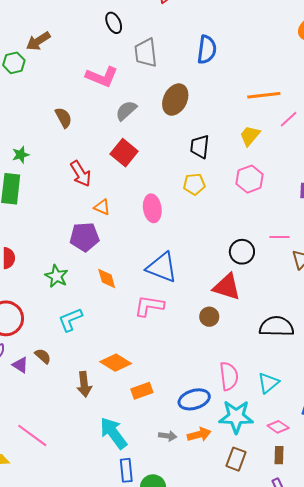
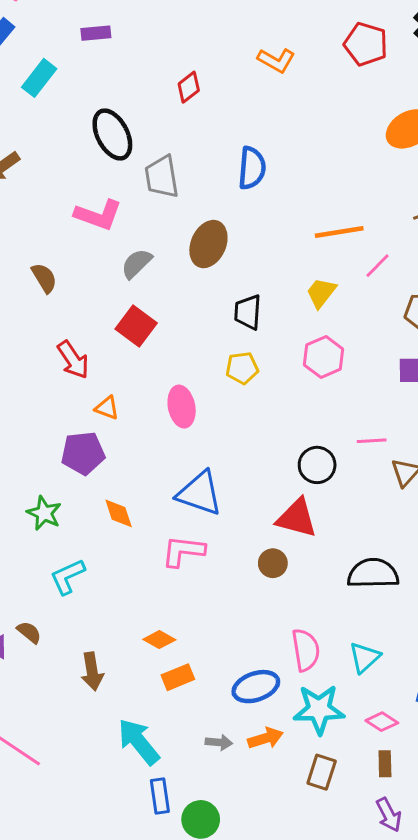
black ellipse: (114, 23) -> (112, 134), size x1.6
orange diamond: (116, 363) -> (159, 640), moved, size x0.7

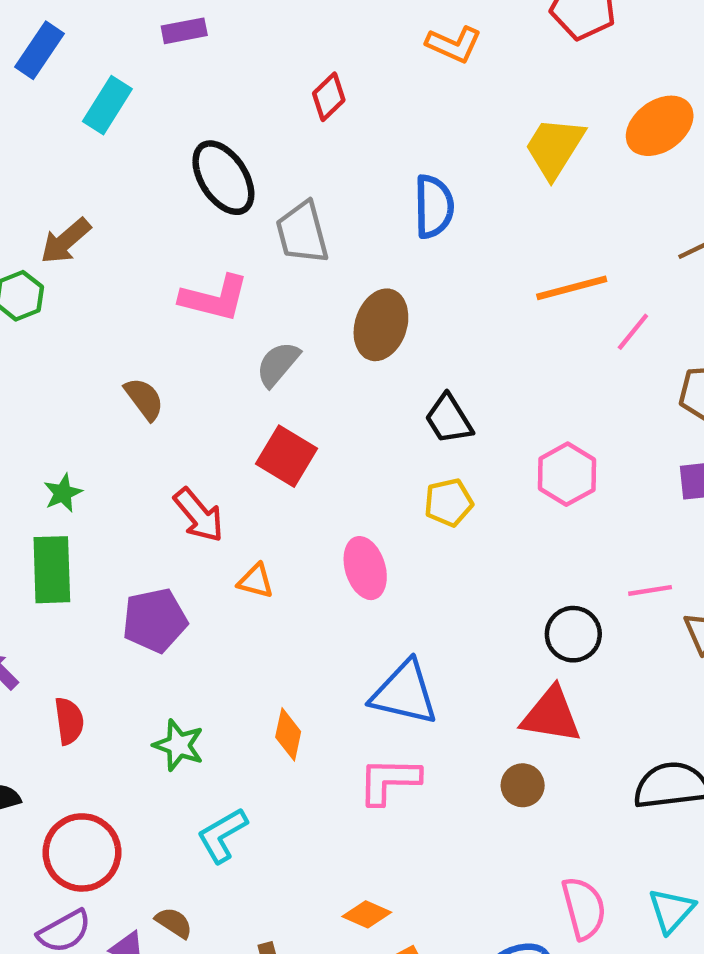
yellow trapezoid: (321, 293) -> (554, 148), moved, size x1.4
black trapezoid: (248, 312) -> (449, 419), turned -30
purple pentagon: (83, 453) -> (155, 620), moved
orange diamond: (119, 513) -> (288, 734), turned 36

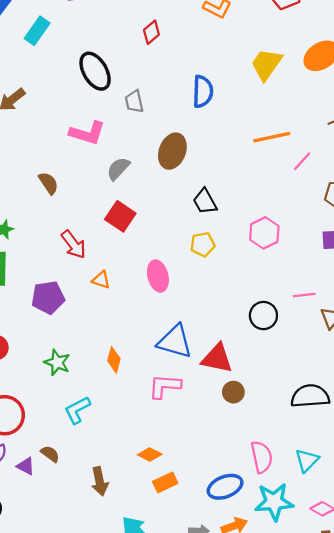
gray trapezoid: (302, 233) -> (134, 102), size x0.7
red triangle: (551, 715) -> (217, 358), moved

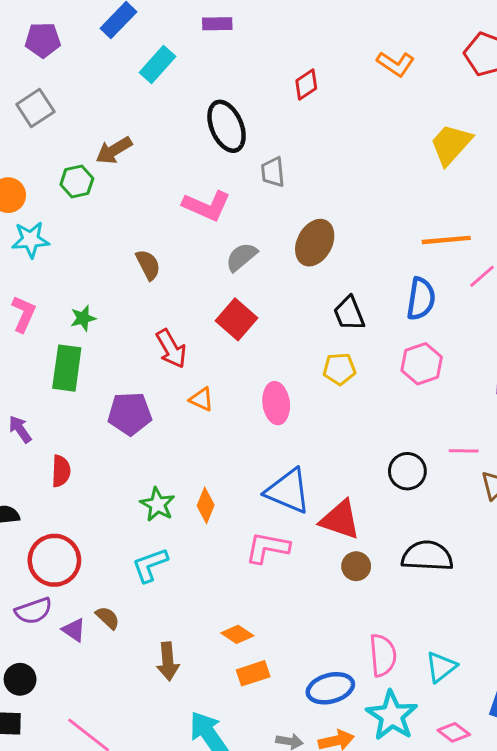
blue semicircle: (203, 92) -> (421, 299), moved
green star: (57, 362) -> (158, 504), moved
black semicircle: (310, 396) -> (427, 556), moved
cyan star: (274, 502) -> (392, 716), turned 30

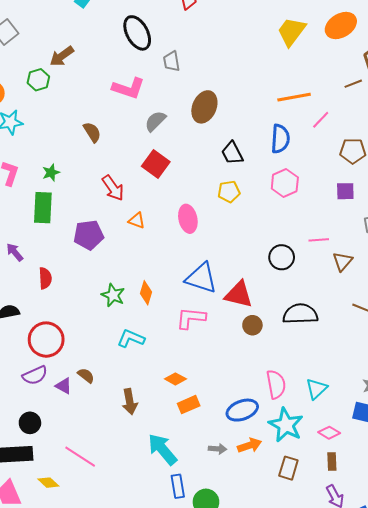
cyan L-shape: (150, 565) -> (131, 338), moved, turned 48

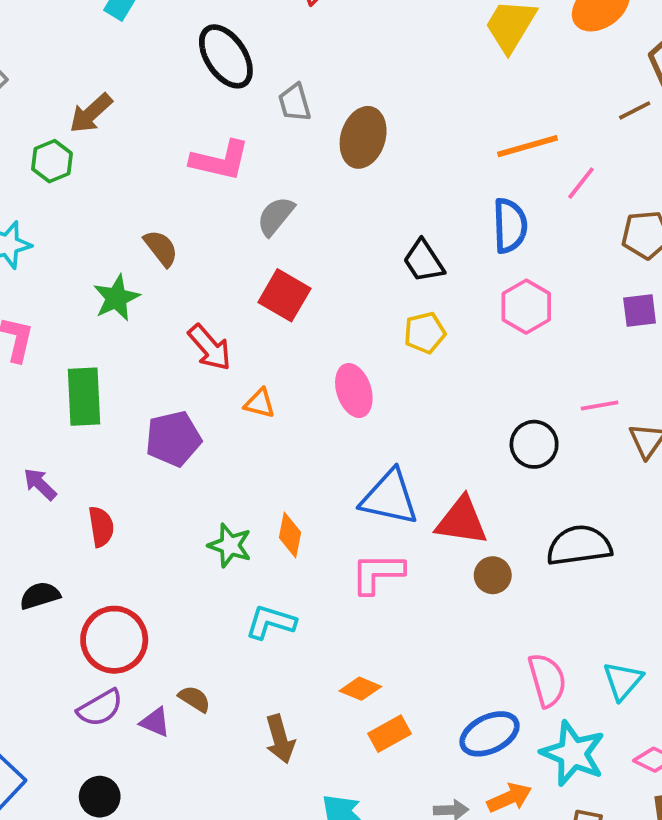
brown ellipse: (204, 107) -> (363, 137), moved
green star: (51, 173) -> (116, 298), moved, size x1.4

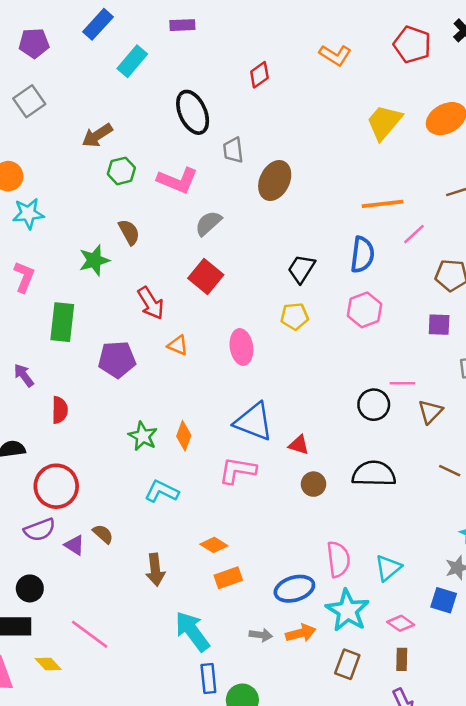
green hexagon: (52, 161) -> (121, 171), moved
black trapezoid: (424, 261) -> (301, 269), turned 56
black circle: (534, 444) -> (374, 405), moved
red triangle: (462, 521) -> (299, 445), size x0.6

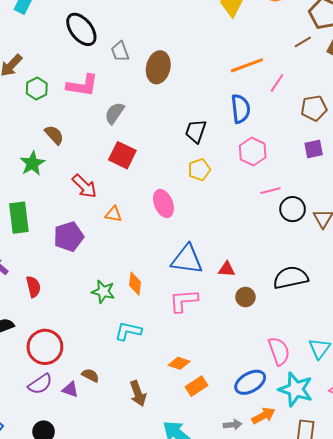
pink line: (402, 383) -> (270, 191), moved
black circle: (374, 405) -> (293, 209), moved

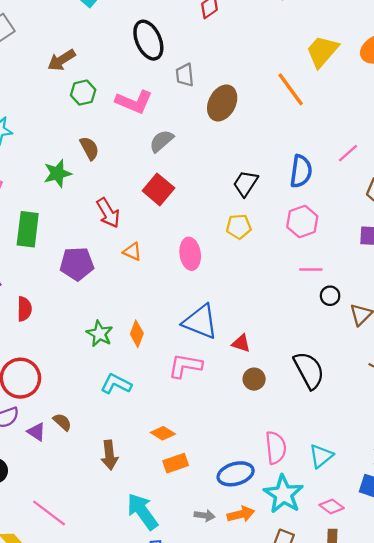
orange line: (247, 65) -> (291, 89), moved, turned 60
black circle: (293, 209) -> (330, 296), size x0.7
black semicircle: (291, 278) -> (309, 370), turned 60

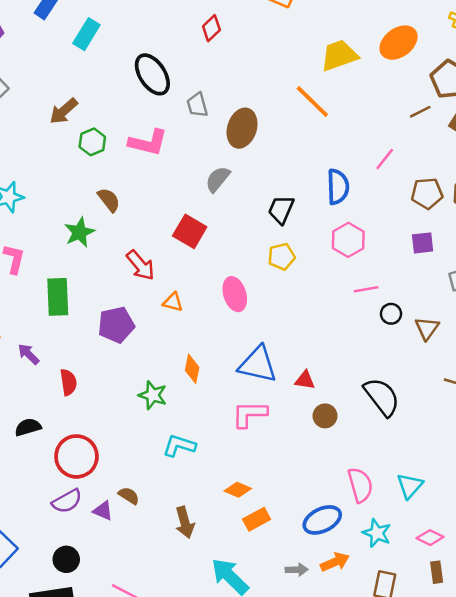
yellow trapezoid: (322, 51) -> (339, 55), turned 39
gray semicircle: (161, 141) -> (218, 179), moved
orange diamond: (137, 334) -> (192, 369), moved
cyan star: (284, 494) -> (377, 533), size x0.7

